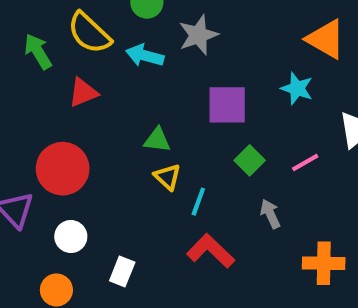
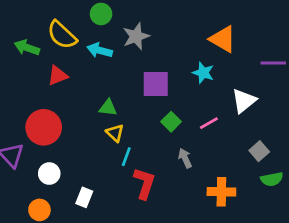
green arrow: (38, 51) -> (27, 48), turned -40
cyan line: (198, 202) -> (126, 157), moved
red L-shape: (211, 251) -> (144, 183), turned 64

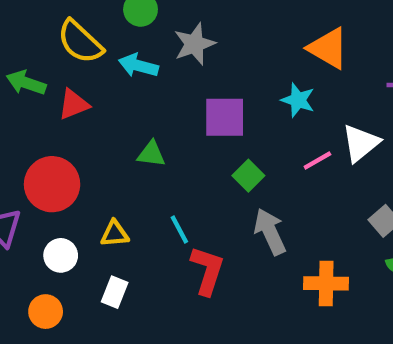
green arrow: (27, 48) -> (26, 83), moved
pink line: (209, 123) -> (317, 160), moved
yellow triangle: (115, 133) -> (115, 234), moved, turned -48
cyan line: (126, 157) -> (179, 230), turned -48
gray arrow: (185, 158) -> (270, 232), size x1.5

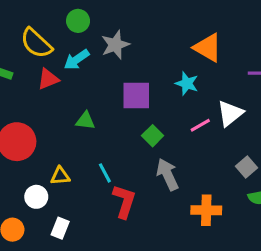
cyan arrow: (138, 66) -> (77, 60), turned -50
red triangle: (74, 104) -> (48, 79), moved
white circle: (61, 255) -> (36, 197), moved
white rectangle: (115, 292) -> (60, 228), moved

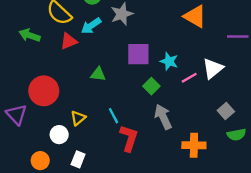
cyan star: (187, 83) -> (169, 61), moved
yellow triangle: (60, 176) -> (78, 118), turned -35

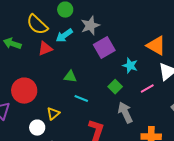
orange triangle: (195, 16) -> (156, 46), moved
purple square: (138, 54) -> (104, 48), moved, turned -30
pink line: (189, 78) -> (147, 89), moved
cyan line: (114, 116) -> (81, 99), moved, turned -40

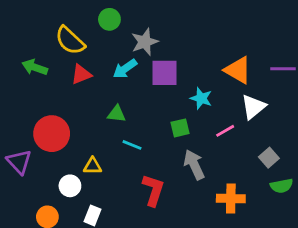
cyan arrow: (64, 36) -> (125, 69), moved
purple square: (104, 48) -> (164, 73), turned 30
green square: (115, 87) -> (180, 128), turned 32
yellow triangle: (53, 114) -> (93, 166), turned 40

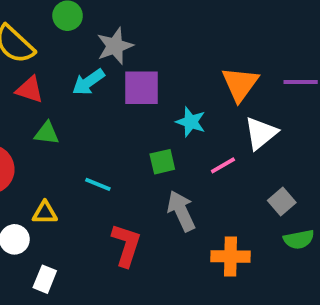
orange triangle: (238, 70) -> (240, 84), turned 36
red triangle: (81, 74) -> (30, 90), turned 40
green triangle: (117, 114) -> (47, 133), moved

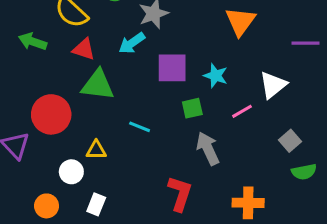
orange triangle: (240, 84) -> (240, 21), moved
purple square: (141, 88) -> (172, 68), moved
green triangle: (47, 133) -> (98, 85), size x1.6
red L-shape: (126, 245) -> (180, 193), moved
orange cross: (231, 256) -> (248, 203), moved

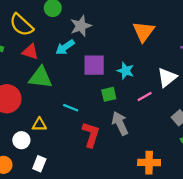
red L-shape: (180, 193) -> (91, 135), moved

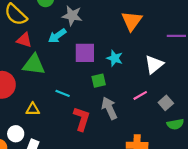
gray star: (81, 26) -> (72, 16), turned 30
pink line: (145, 97) -> (140, 95), moved
white circle: (21, 140) -> (16, 134), moved

